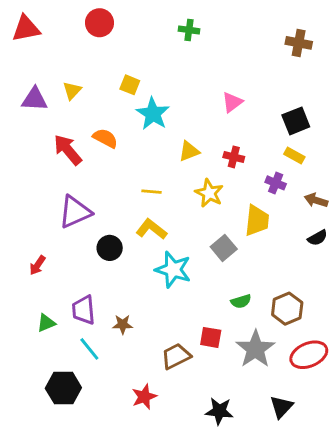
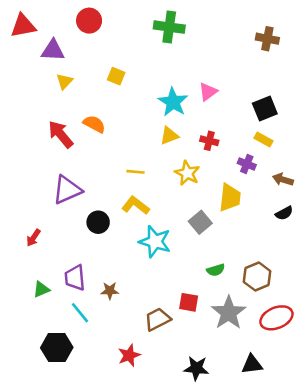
green cross: (189, 30) -> (169, 27), size x1.6
purple triangle: (35, 99) -> (53, 50), moved
cyan star: (153, 114) -> (173, 102), moved
black triangle: (281, 407) -> (252, 364), turned 40

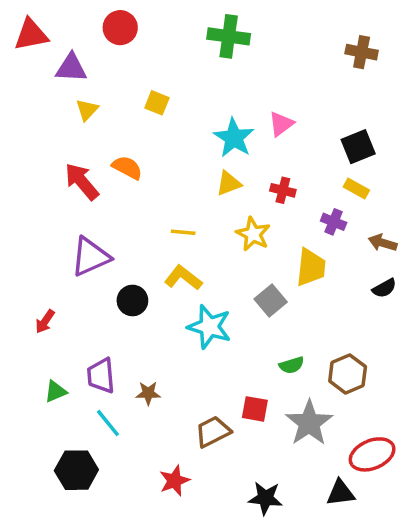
red ellipse: (276, 318) -> (372, 454), moved

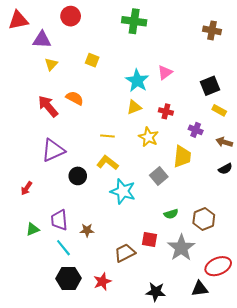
yellow rectangle: (356, 189) -> (219, 110), moved
black hexagon: (76, 470) -> (69, 278), moved

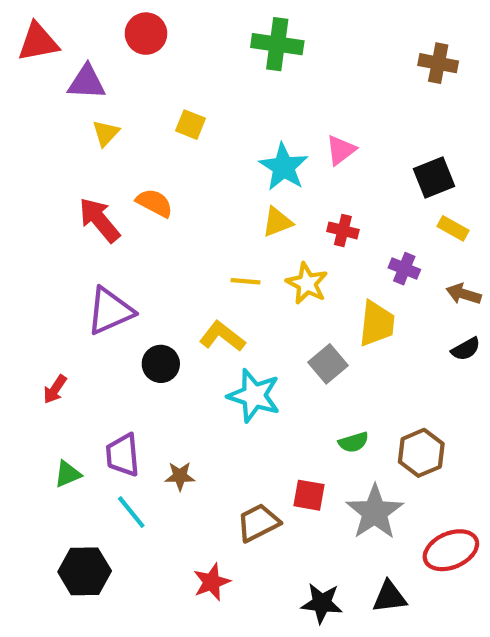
yellow line: (107, 136) -> (246, 281), moved
black hexagon: (69, 278) -> (85, 571), moved
black triangle: (200, 289) -> (389, 597), moved

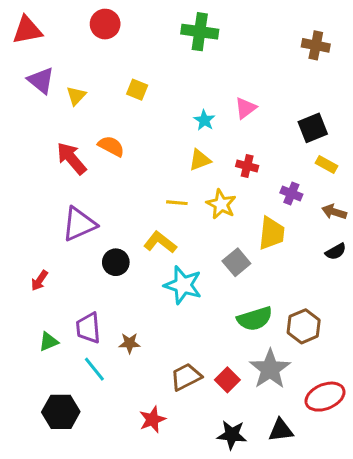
purple triangle: (87, 82) -> (41, 81), moved, turned 36
cyan star: (284, 167) -> (204, 120), size x0.6
green semicircle: (354, 442) -> (255, 319), size x1.6
red square: (309, 495) -> (227, 380), moved, turned 35

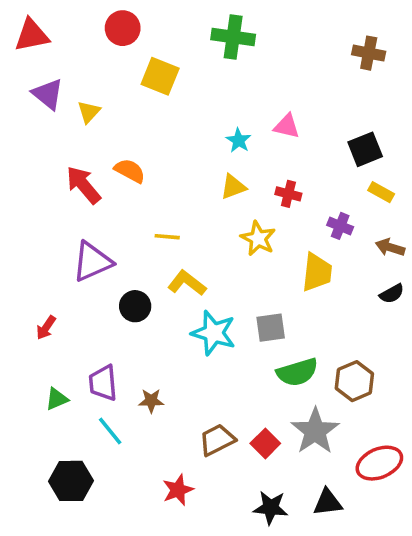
yellow square: (137, 90) -> (160, 76), moved, size x1.5
pink triangle: (246, 108) -> (287, 126), turned 50
yellow line: (177, 203) -> (167, 237), moved
gray square: (236, 262) -> (271, 328), moved, turned 32

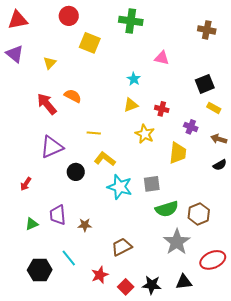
purple triangle: (48, 94) -> (15, 54), moved
pink triangle: (287, 126) -> (162, 58), moved
cyan line: (110, 431) -> (69, 258), moved
red square: (265, 443) -> (126, 287), moved

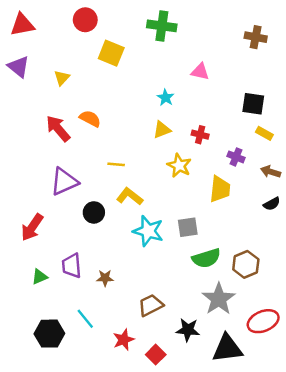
black square: (205, 84) -> (253, 104), turned 30
red arrow: (26, 184) -> (32, 227), size x1.6
black triangle: (184, 282) -> (227, 348), size x1.5
black star: (152, 285) -> (188, 330), moved

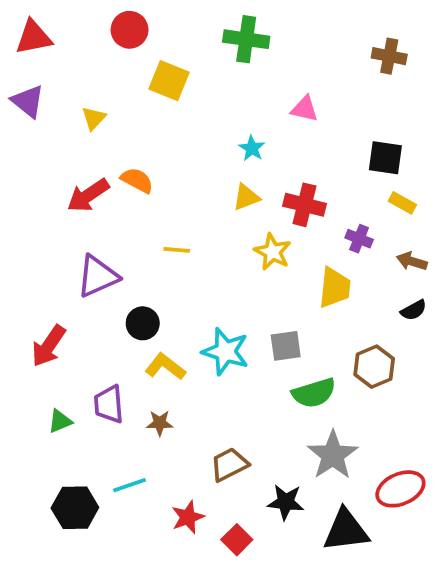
red arrow: (58, 128) -> (88, 195), turned -84
red cross: (200, 135) -> (305, 205), size x1.5
yellow L-shape: (130, 196) -> (165, 367), moved
brown hexagon: (246, 264) -> (374, 367), moved
cyan line: (85, 319) -> (130, 485), turned -70

